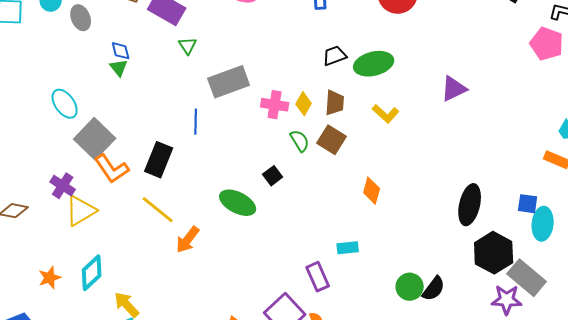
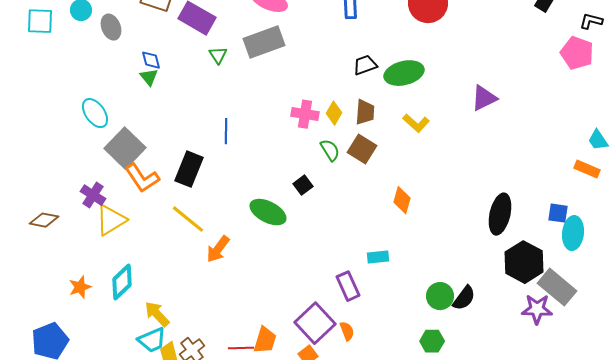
gray rectangle: (229, 82) -> (264, 42), moved

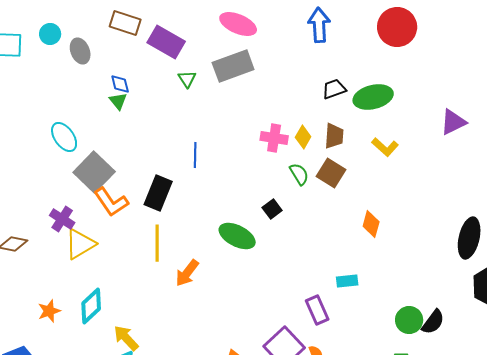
yellow line: (188, 219) -> (157, 243), turned 51

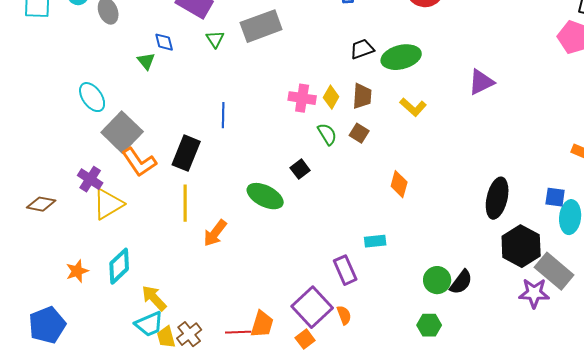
blue diamond: (120, 84) -> (164, 42), moved
brown square: (331, 173) -> (359, 133), size x0.7

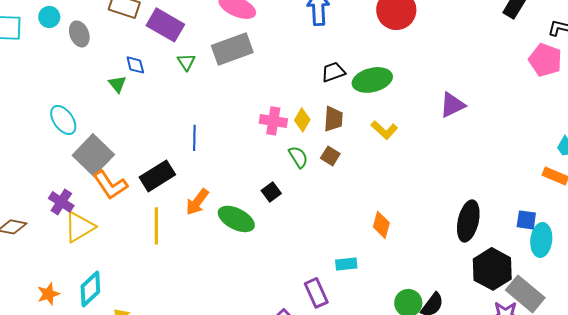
black rectangle: (186, 153) -> (157, 176), turned 36
orange diamond: (399, 184) -> (381, 225), moved
orange arrow: (215, 233) -> (197, 202), moved

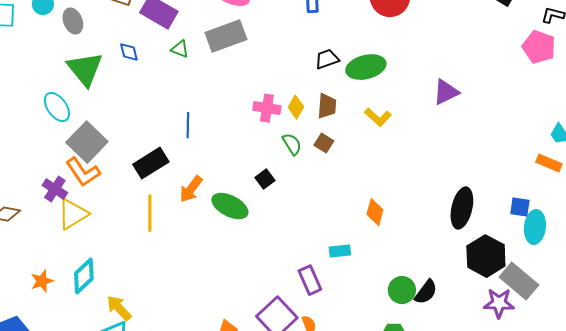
green triangle: (186, 62) -> (180, 49), turned -36
green triangle: (117, 84) -> (85, 69), moved, size x2.0
orange L-shape: (110, 185) -> (83, 172), moved

